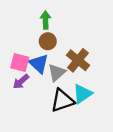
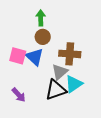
brown cross: (78, 60) -> (70, 54), turned -35
gray triangle: (57, 73) -> (60, 72), moved
purple arrow: (21, 82) -> (19, 95), moved, turned -91

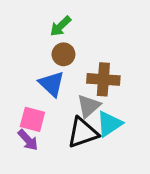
green arrow: (41, 18) -> (61, 26), turned -133
pink square: (18, 56) -> (32, 119), moved

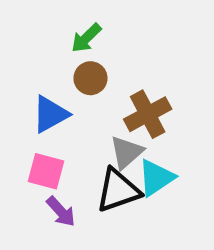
brown cross: (103, 79) -> (148, 114), turned -32
blue triangle: (52, 84) -> (50, 114), moved, turned 48
purple arrow: (28, 140) -> (61, 212), moved

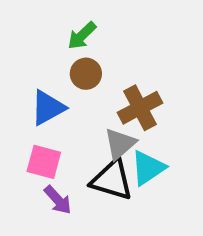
black triangle: (118, 190) -> (112, 180), turned 36

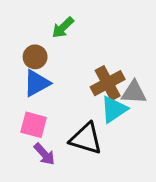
brown circle: (86, 74) -> (35, 57), moved
gray triangle: (120, 144) -> (134, 92), moved, turned 44
cyan triangle: (148, 168) -> (114, 109), moved

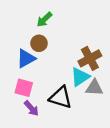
brown circle: (35, 57) -> (39, 43), moved
brown cross: (108, 83) -> (90, 58), moved
gray triangle: (134, 92) -> (94, 88), moved

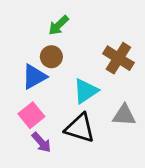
brown cross: (90, 58) -> (118, 58), moved, turned -30
cyan triangle: (80, 77) -> (86, 91), moved
pink square: (24, 88) -> (31, 115), turned 36

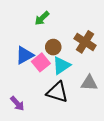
brown circle: (51, 57) -> (53, 47), moved
pink square: (31, 115) -> (41, 62), moved
purple arrow: (41, 142) -> (17, 103), moved

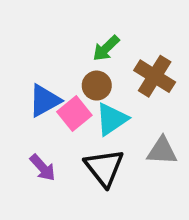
green arrow: (42, 18) -> (106, 48), moved
black triangle: (57, 92) -> (104, 168), turned 35
purple arrow: (17, 103) -> (43, 168), moved

